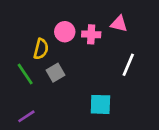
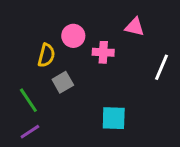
pink cross: (91, 34) -> (103, 52), moved
white line: (128, 65) -> (162, 67), moved
green line: (25, 74) -> (28, 100), moved

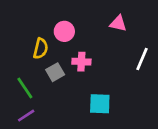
pink cross: (103, 52) -> (81, 62), moved

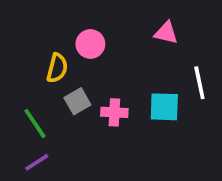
white line: (142, 59) -> (199, 83), turned -35
pink cross: (81, 62) -> (114, 112), moved
cyan square: (100, 104) -> (164, 107), moved

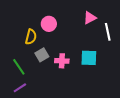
pink triangle: (166, 33) -> (90, 18), turned -40
white line: (199, 83) -> (108, 32), moved

